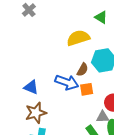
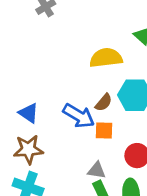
gray triangle: (103, 117) -> (97, 170), moved

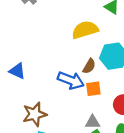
blue triangle: (29, 113) -> (17, 71), moved

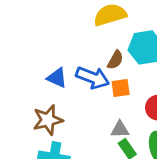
blue triangle: (17, 71) -> (57, 78), moved

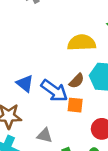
gray triangle: (120, 129) -> (45, 135), moved

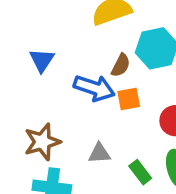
blue triangle: (25, 83) -> (42, 60), moved, turned 42

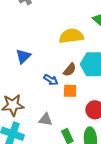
blue arrow: (94, 88) -> (51, 80), size x0.6

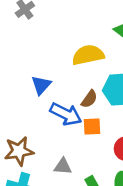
blue triangle: (23, 56) -> (41, 85), moved
blue arrow: (51, 80) -> (66, 114), size x1.6

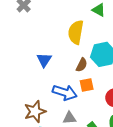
yellow semicircle: (88, 55) -> (76, 32), turned -60
blue arrow: (66, 114) -> (65, 92), moved

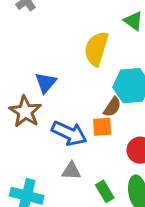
brown semicircle: (82, 65) -> (112, 107), moved
brown star: (35, 111) -> (25, 112), moved, turned -30

